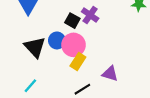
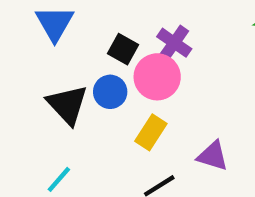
black square: (72, 21) -> (123, 49), moved
pink circle: (74, 45) -> (157, 77), moved

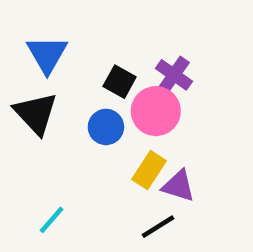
black triangle: (67, 105) -> (36, 113), moved
purple triangle: (213, 156) -> (178, 186), moved

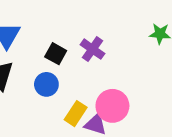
pink circle: (156, 111) -> (112, 106), moved

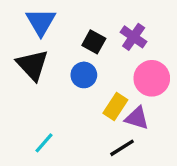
pink circle: (112, 106) -> (152, 78), moved

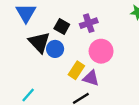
purple cross: (134, 37) -> (89, 23), turned 36
black triangle: (32, 65) -> (39, 42), moved

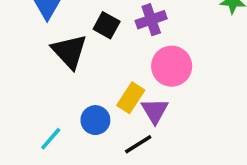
blue circle: (55, 49) -> (95, 120), moved
purple triangle: (91, 78) -> (155, 111), turned 42

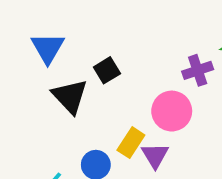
purple cross: (151, 20) -> (198, 70), moved
black square: (107, 25) -> (107, 70), turned 30

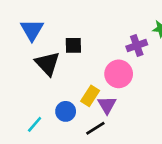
black square: (107, 70) -> (73, 45), turned 30

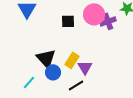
black square: (73, 45) -> (68, 21), moved
black triangle: (47, 64) -> (46, 58), moved
pink circle: (119, 74) -> (94, 14), moved

